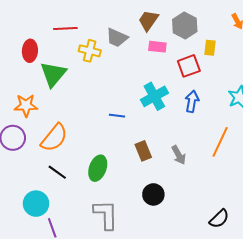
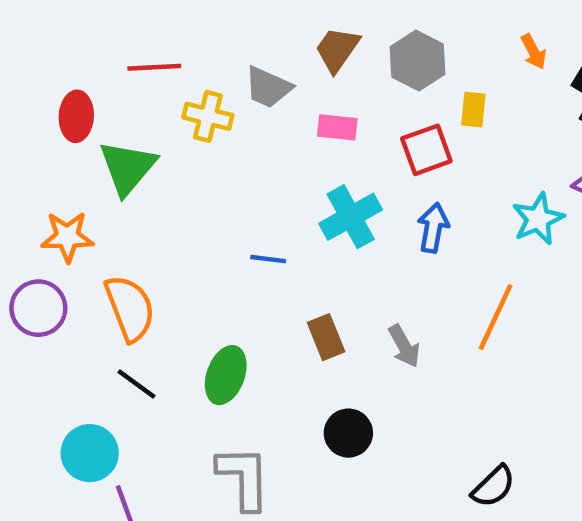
pink rectangle: (157, 47) -> (337, 127), moved
orange semicircle: (54, 138) -> (130, 308), turned -60

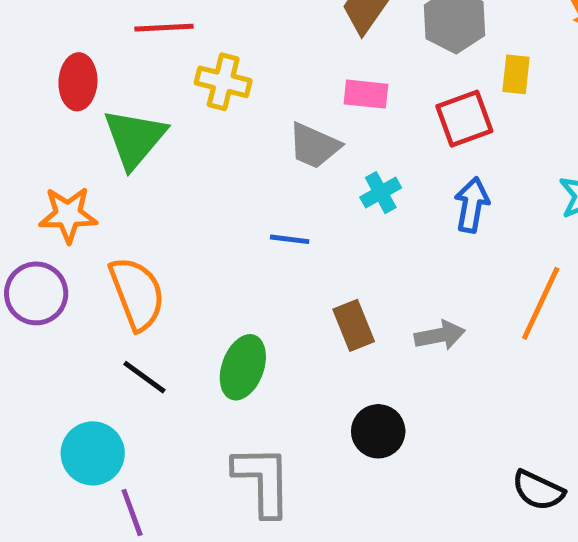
gray trapezoid: (268, 87) -> (314, 146), moved
cyan cross: (351, 217) -> (381, 193), size x0.6
gray arrow: (404, 346) -> (440, 335), turned -72
black semicircle: (493, 487) -> (538, 490), turned 69

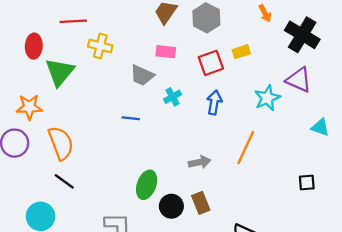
yellow rectangle: (516, 74) -> (241, 52), moved, turned 66
brown rectangle: (354, 325) -> (201, 203), moved
green ellipse: (243, 367) -> (147, 185), moved

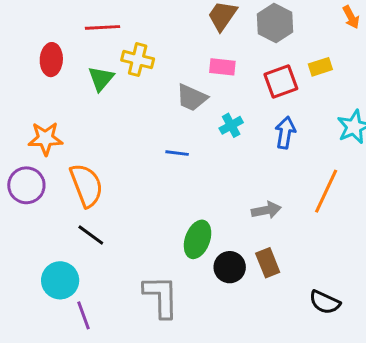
green triangle: (60, 72) -> (101, 79), moved, size x0.7

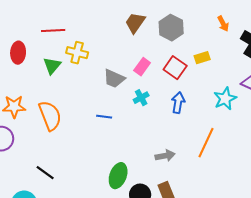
pink rectangle: (222, 67) -> (142, 67), moved, turned -60
red square: (281, 81) -> (175, 68), turned -35
orange semicircle: (86, 185) -> (50, 116), moved

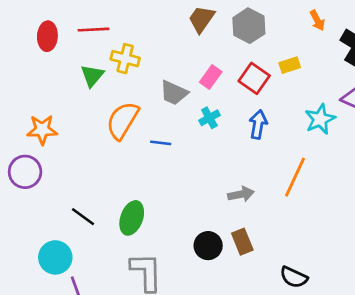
red ellipse: (18, 53) -> (47, 36), moved
orange semicircle: (50, 116) -> (122, 120), moved, turned -128
green ellipse: (118, 176) -> (132, 218), moved

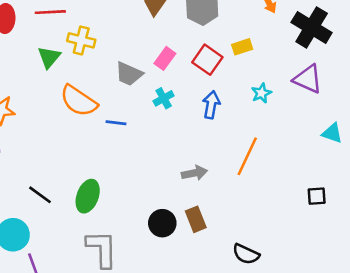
cyan star: (320, 119) -> (261, 93), moved, size x0.7
orange semicircle: (122, 120) -> (79, 101), turned -87

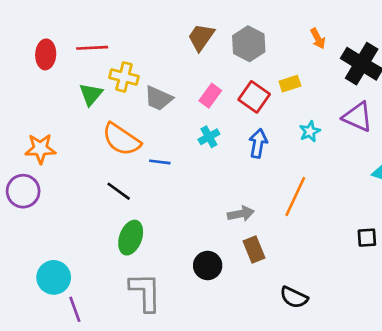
gray trapezoid: (129, 74) -> (159, 98), moved
black line: (40, 195) -> (119, 191), moved
brown rectangle: (196, 219) -> (254, 250), moved

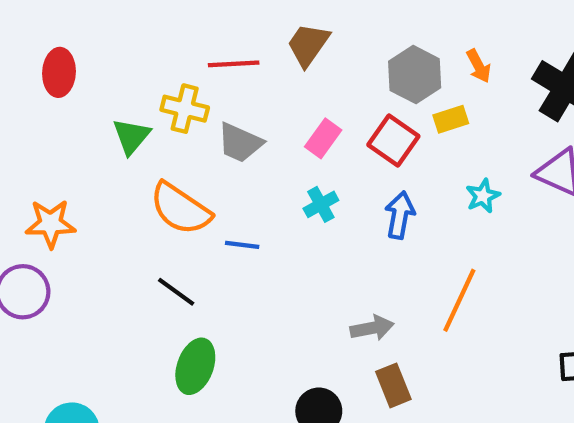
orange arrow: (318, 38) -> (479, 66), moved
gray hexagon: (249, 44) -> (415, 75), moved
red line: (92, 48) -> (234, 64), moved

